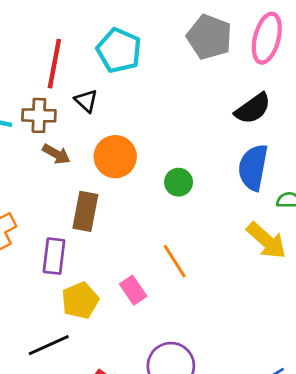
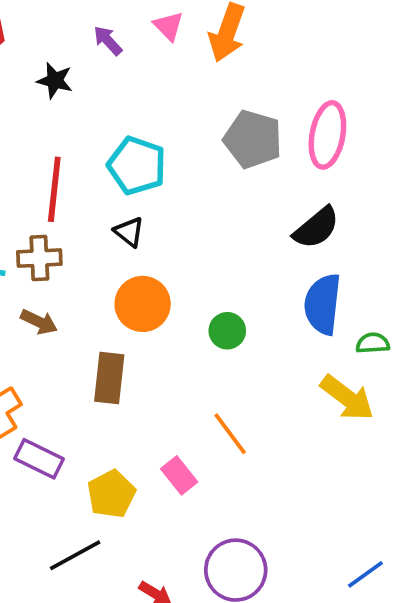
black triangle: (86, 101) -> (129, 232), moved
brown arrow: (56, 154) -> (39, 322), moved
purple rectangle: (54, 256) -> (39, 459), moved, turned -66

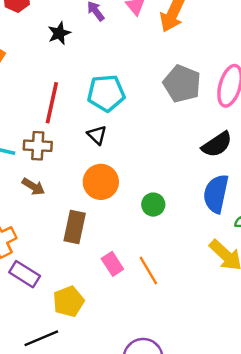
black star: (55, 80) -> (59, 33), turned 30
cyan pentagon: (137, 166) -> (106, 93), turned -30
pink rectangle: (179, 475) -> (112, 264), moved

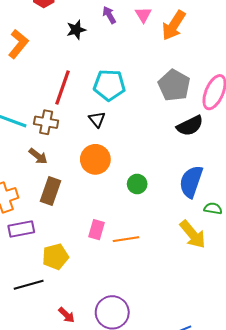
black semicircle: (217, 144) -> (190, 126), moved
brown rectangle: (75, 227) -> (51, 191), moved
pink rectangle: (112, 264) -> (96, 230), turned 42
orange line: (148, 271) -> (126, 239), turned -75
purple rectangle: (25, 274) -> (21, 229), turned -50

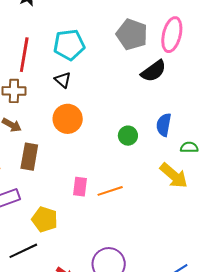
blue semicircle: (191, 182) -> (164, 125), size x0.7
green circle: (137, 184) -> (128, 136), moved
yellow pentagon: (55, 257) -> (45, 219), turned -30

